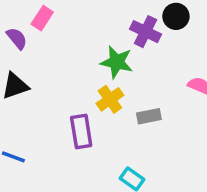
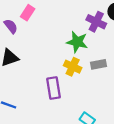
yellow cross: (110, 99) -> (73, 67), turned -30
gray rectangle: (149, 116) -> (98, 64), moved

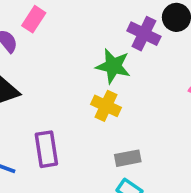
gray rectangle: (98, 64) -> (128, 158), moved
purple rectangle: (54, 88) -> (46, 149), moved

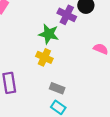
gray rectangle: (128, 158) -> (57, 88), turned 32

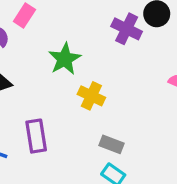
green star: (49, 34) -> (65, 59), moved, turned 30

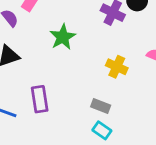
yellow cross: (91, 96) -> (117, 67), moved

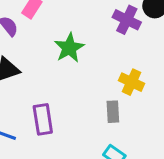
gray rectangle: (101, 106) -> (113, 112), moved, turned 66

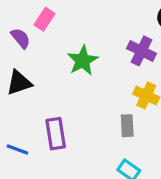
purple cross: (127, 20) -> (141, 51), moved

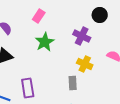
pink rectangle: (45, 19) -> (39, 16), moved

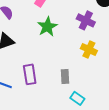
gray rectangle: (73, 83) -> (65, 77), moved

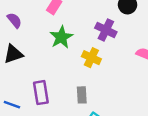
yellow cross: (89, 50) -> (91, 58), moved

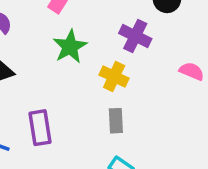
gray rectangle: (82, 95) -> (116, 121), moved

